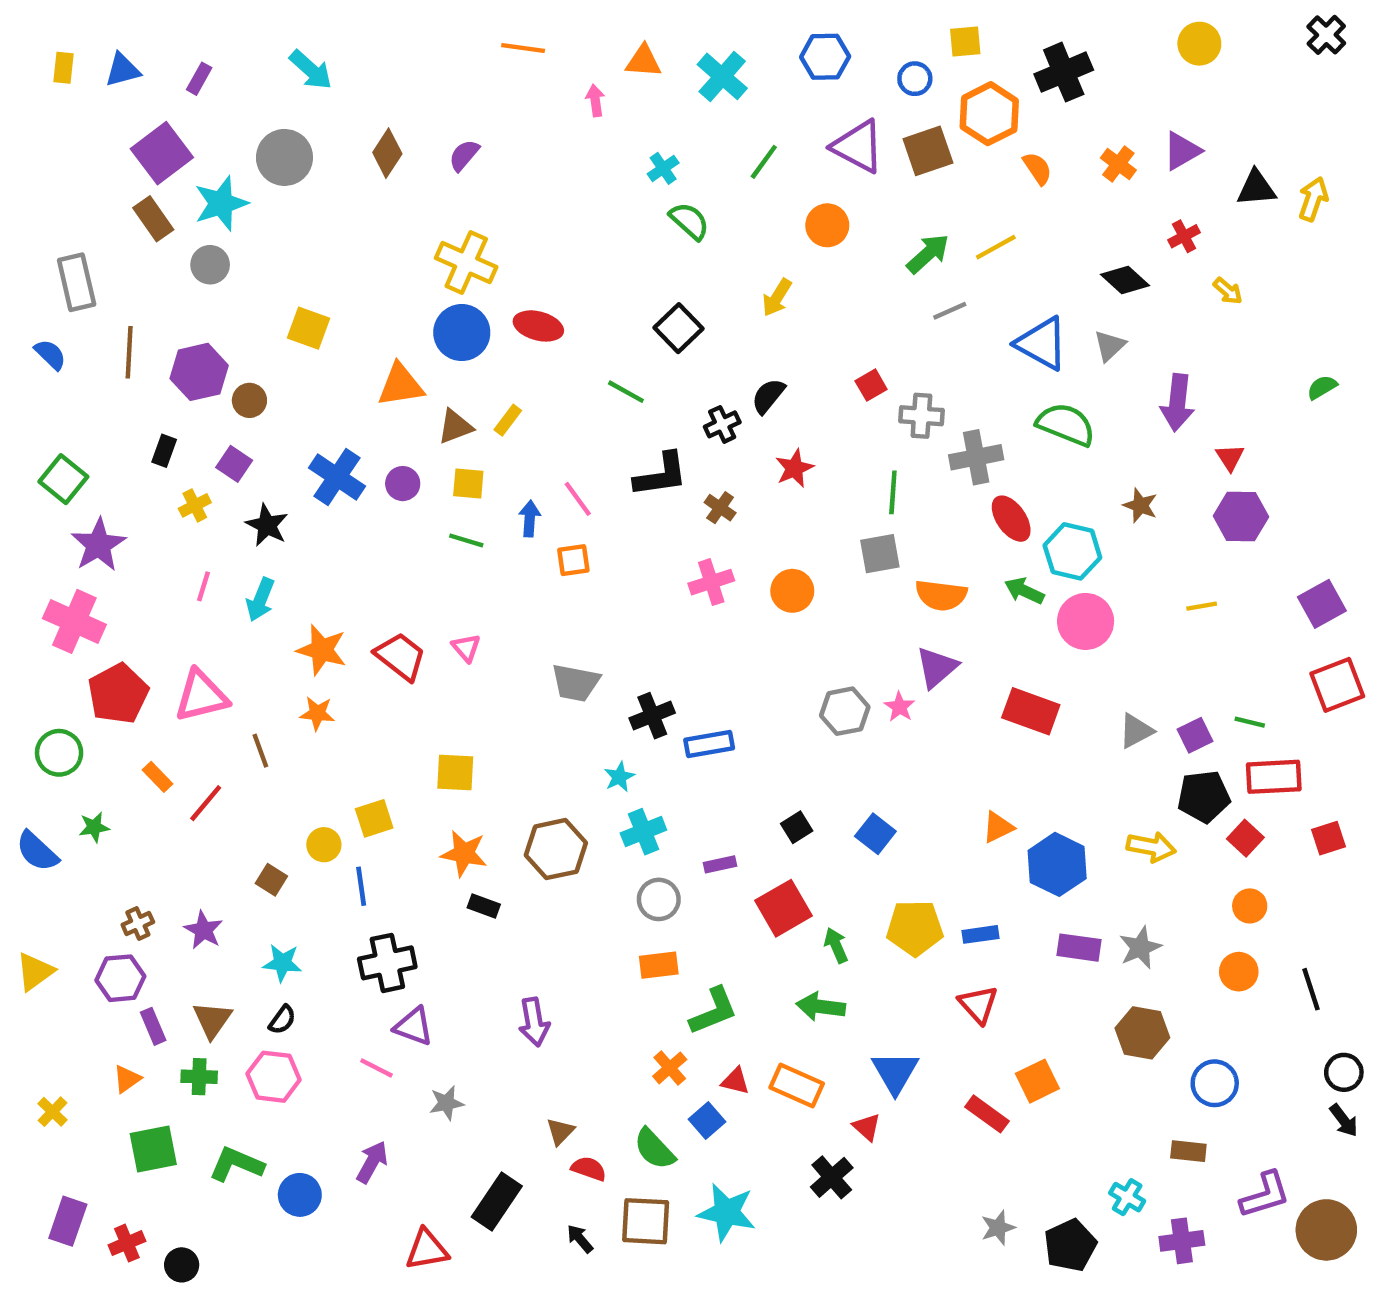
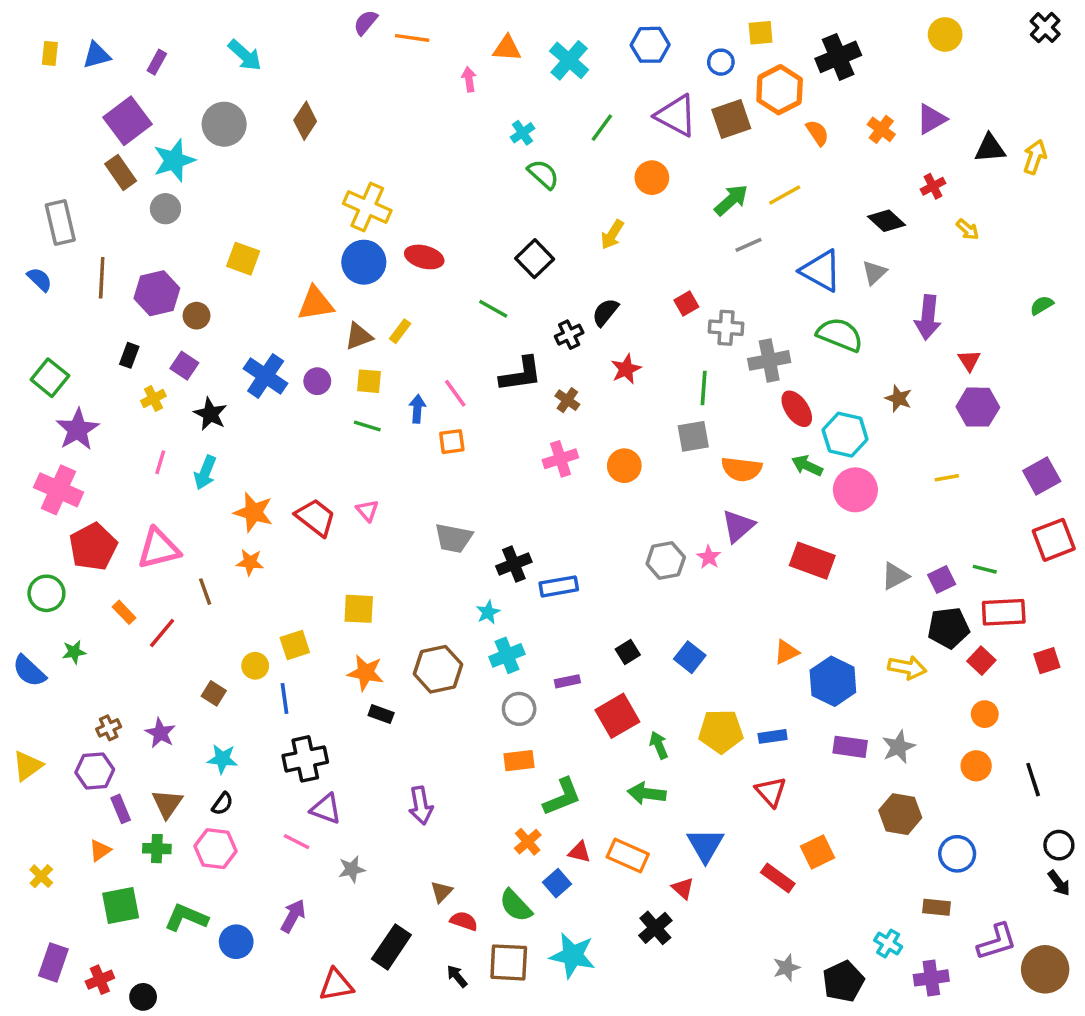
purple semicircle: (464, 155) -> (366, 22), moved

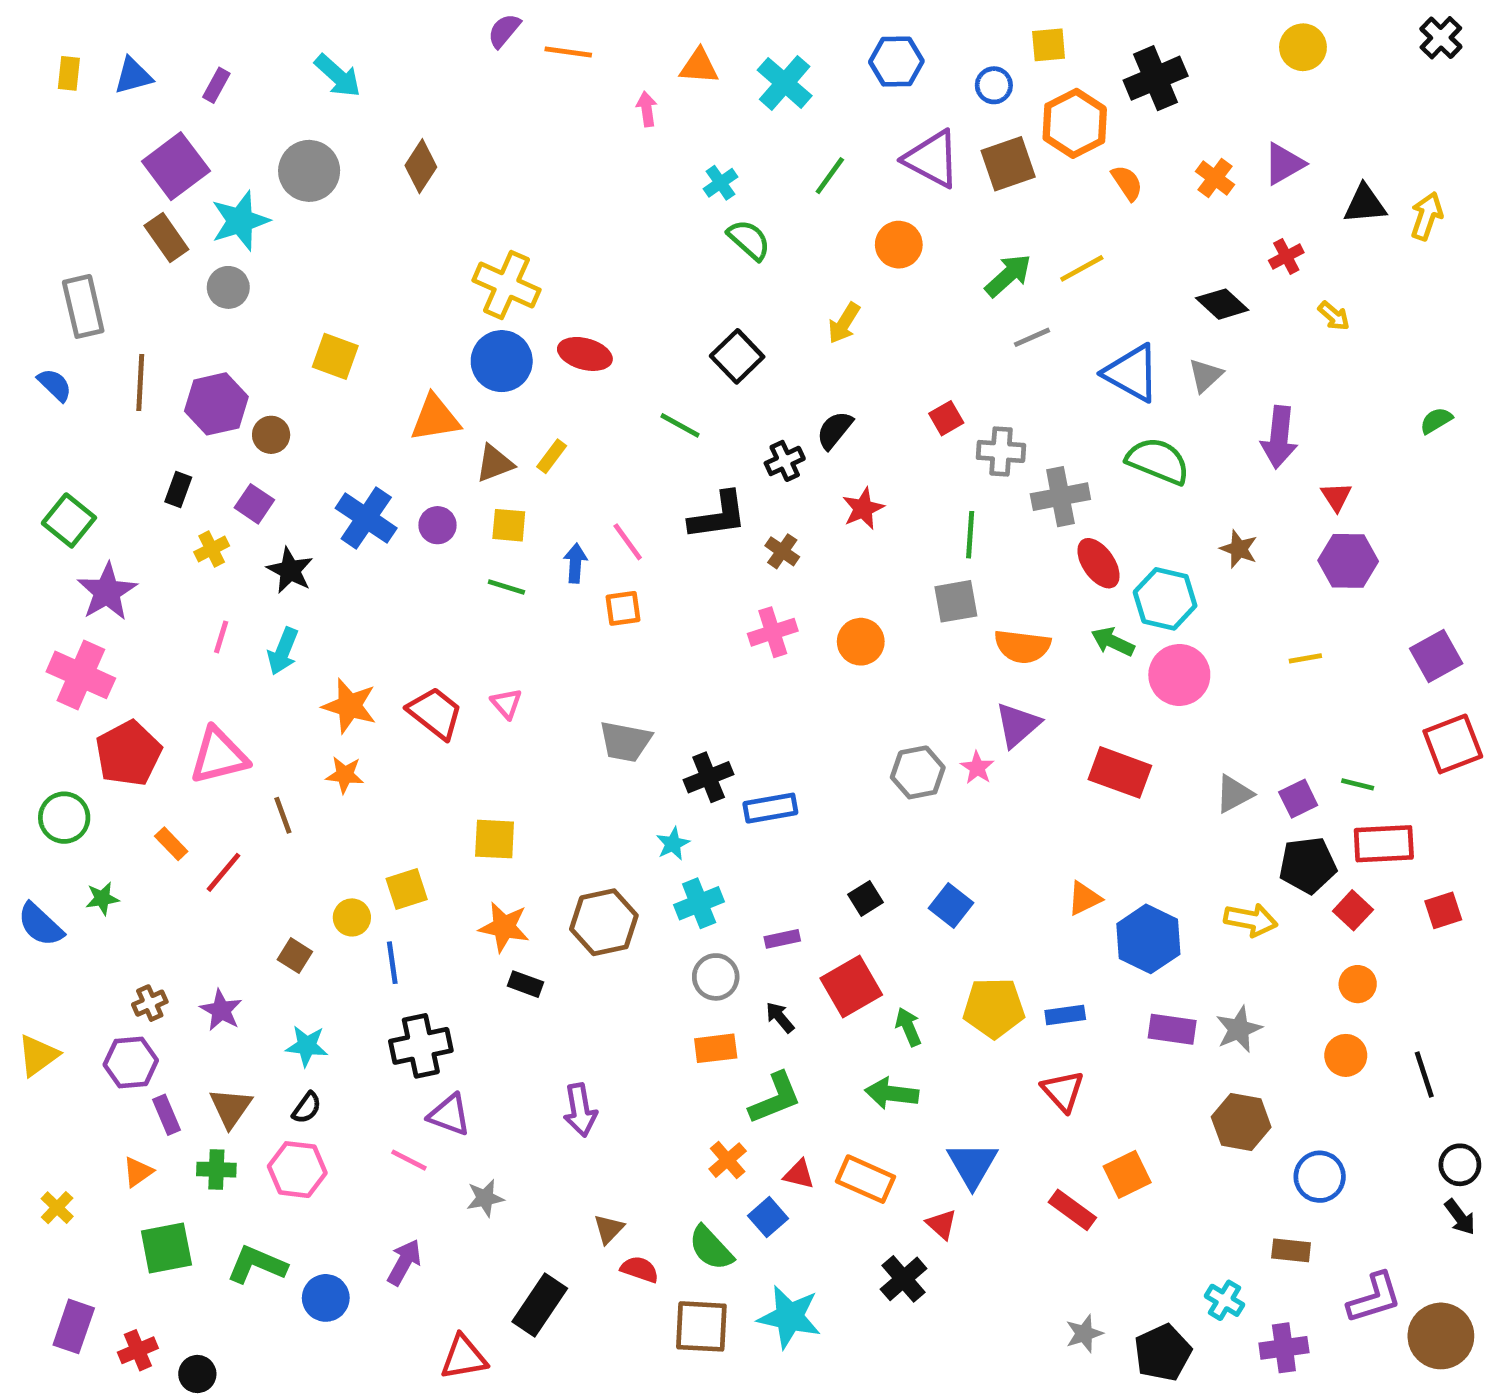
black arrow: (457, 976) -> (780, 1017), moved

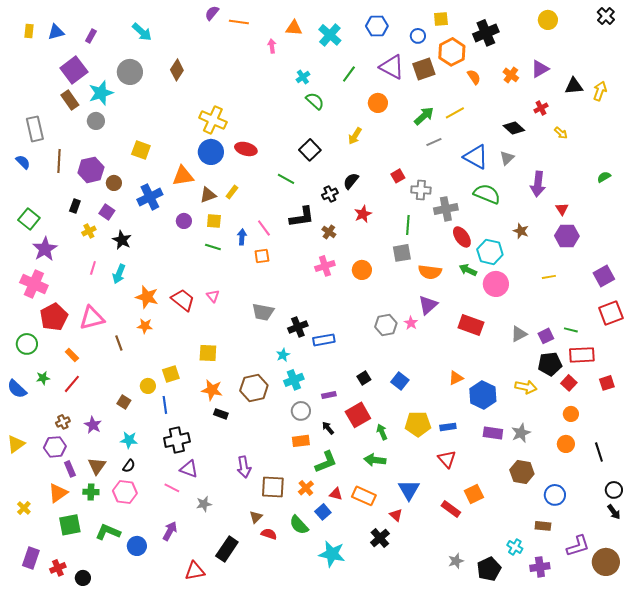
blue cross: (366, 518) -> (150, 197), moved, turned 30
red line: (224, 872) -> (72, 384), moved
orange triangle: (138, 1172) -> (58, 493), size x1.5
brown square: (701, 1326) -> (273, 487), moved

